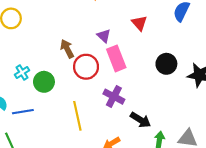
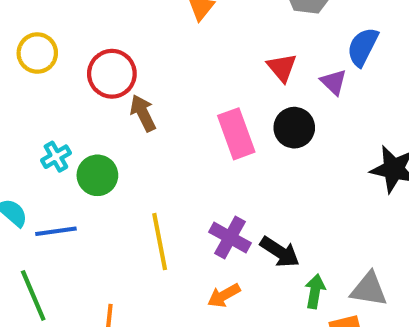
purple triangle: (104, 36) -> (334, 82), moved
black circle: (166, 64) -> (294, 128), moved
red circle: (86, 67) -> (112, 74), moved
purple cross: (114, 97) -> (230, 237), moved

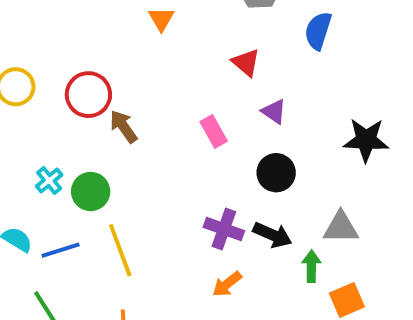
purple triangle: (334, 82) -> (274, 112), moved
black circle: (294, 128) -> (276, 173), moved
pink rectangle: (236, 134) -> (214, 131), size x0.7
yellow line: (160, 242) -> (120, 250), moved
gray triangle: (369, 289) -> (341, 228), moved

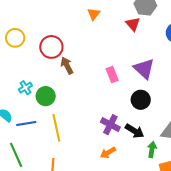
red triangle: (246, 63) -> (133, 24), moved
purple triangle: (274, 112) -> (144, 69), size x1.6

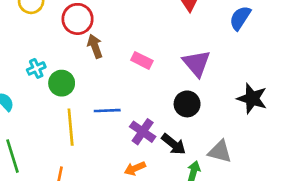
pink rectangle: (112, 74) -> (142, 60), moved, turned -49
blue line: (26, 124) -> (107, 111), moved

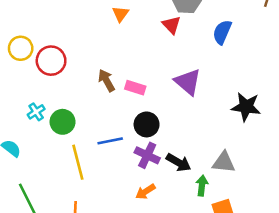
red circle: (78, 19) -> (51, 61), moved
brown arrow: (95, 46) -> (106, 80), moved
black circle: (187, 104) -> (147, 124), moved

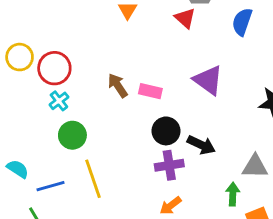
cyan cross: (36, 112) -> (59, 101), moved
blue line: (110, 141) -> (50, 186), moved
purple cross: (147, 155) -> (169, 165), turned -30
black arrow: (179, 162) -> (201, 145), moved

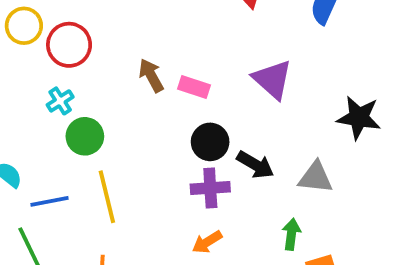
cyan cross: (59, 101) -> (60, 101), moved
gray triangle: (255, 166) -> (316, 177), moved

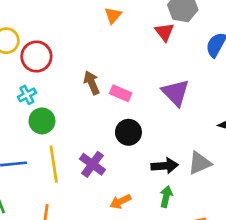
black arrow: (255, 165) -> (165, 166), moved, turned -40
gray triangle: (316, 177) -> (200, 163), turned -35
purple cross: (210, 188) -> (92, 164), moved, turned 35
green arrow: (291, 234) -> (166, 197), moved

